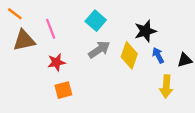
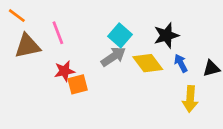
cyan square: (96, 21) -> (120, 35), moved
yellow diamond: (129, 55) -> (148, 63), turned -56
orange square: (63, 90) -> (78, 84), moved

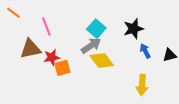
brown triangle: (27, 46) -> (30, 49), moved
yellow diamond: (148, 63) -> (102, 61), moved
yellow arrow: (190, 99) -> (142, 85), moved

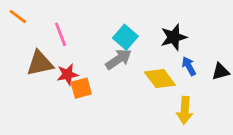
yellow diamond: (102, 61) -> (160, 79), moved

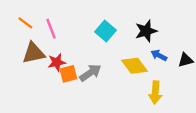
orange line: (18, 16) -> (25, 23), moved
gray arrow: (118, 59) -> (90, 73), moved
blue arrow: (189, 66) -> (159, 55), turned -35

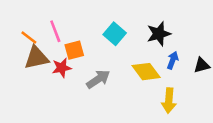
orange line: (25, 23) -> (29, 38), moved
blue arrow: (159, 55) -> (173, 60), turned 84
orange square: (68, 74) -> (74, 50), moved

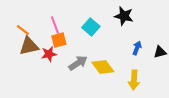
pink line: (55, 31) -> (55, 25), moved
black star: (159, 34) -> (124, 16), moved, turned 30
yellow diamond: (146, 72) -> (103, 67), moved

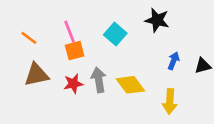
brown triangle: (29, 46) -> (36, 75), moved
red star: (49, 54) -> (73, 84), moved
gray arrow: (78, 63) -> (99, 80), turned -66

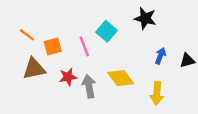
pink line: (69, 32) -> (84, 46), moved
orange square: (75, 51) -> (53, 46), moved
gray arrow: (99, 80) -> (89, 86), moved

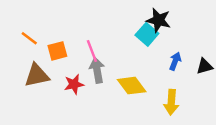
cyan square: (107, 31) -> (147, 34), moved
gray arrow: (89, 86) -> (97, 70), moved

